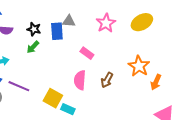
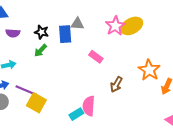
yellow ellipse: (142, 22) -> (132, 26), moved
pink semicircle: (80, 80) -> (89, 106), moved
yellow square: (53, 98) -> (36, 103), moved
cyan rectangle: (68, 109) -> (76, 114), turned -56

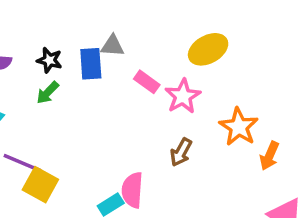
pink star: (115, 26) -> (183, 96), moved
pink rectangle: (96, 57) -> (147, 82), moved

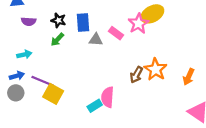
gray triangle: (112, 46) -> (96, 40), moved
pink star: (183, 96) -> (138, 24), moved
orange star: (239, 127) -> (156, 69), moved

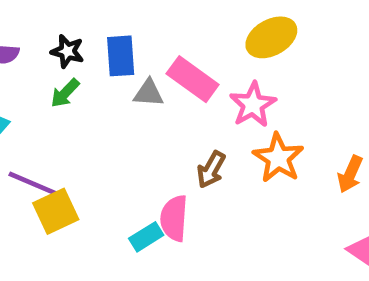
pink star: (138, 24) -> (253, 105), moved
pink rectangle: (116, 33) -> (193, 79), size x1.5
brown arrow: (136, 75) -> (211, 170), moved
yellow square: (53, 94) -> (56, 211), turned 36

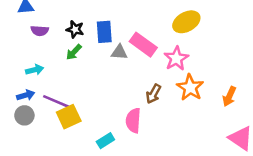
cyan rectangle: (146, 237) -> (105, 141), moved

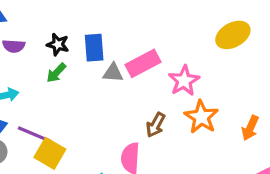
yellow ellipse: (186, 22) -> (233, 35), moved
pink rectangle: (143, 45) -> (143, 63), turned -64
yellow square: (69, 117) -> (50, 153), turned -35

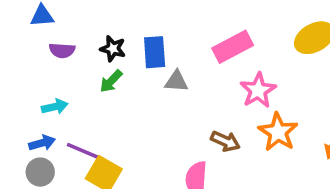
pink rectangle: (143, 63) -> (233, 47), moved
brown arrow: (156, 125) -> (225, 141), turned -95

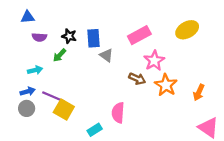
green arrow: (111, 81) -> (60, 55), moved
gray triangle: (176, 81) -> (106, 55), turned 32
brown arrow: (225, 141) -> (137, 79), moved

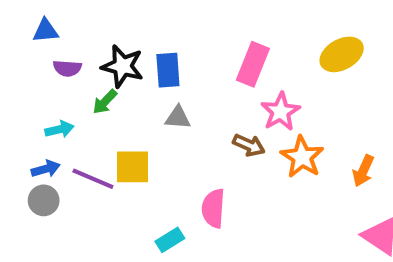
pink rectangle: (139, 35) -> (253, 64), turned -40
black star: (69, 36) -> (123, 66), size x1.5
gray triangle: (106, 55) -> (178, 118), moved, turned -32
yellow square: (64, 109) -> (132, 167), moved, turned -30

